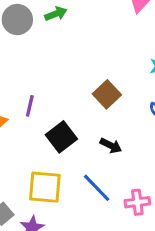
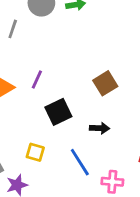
black arrow: (111, 146) -> (100, 128), turned -36
yellow square: (45, 187) -> (35, 152), size x0.6

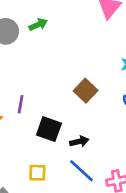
black square: (58, 112) -> (49, 129), turned -30
black arrow: (100, 128) -> (79, 141), moved

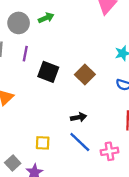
purple line: (21, 104) -> (25, 54), moved
black square: (49, 129) -> (48, 72), moved

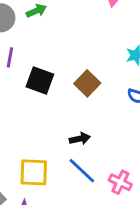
yellow square: (43, 143) -> (34, 172), size x1.5
pink cross: (110, 151) -> (120, 182), turned 36

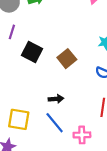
pink cross: (120, 182) -> (82, 135), turned -35

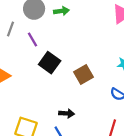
purple line: (12, 32) -> (32, 40), turned -56

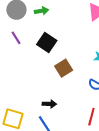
black square: (50, 63) -> (47, 42), moved

